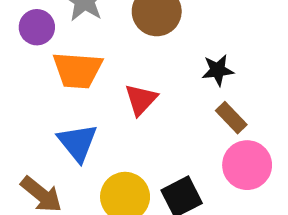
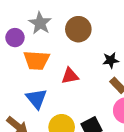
red triangle: (141, 100) -> (70, 76), turned 36

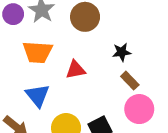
purple circle: (15, 38) -> (13, 14), moved

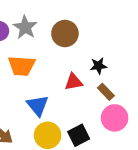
red triangle: (76, 70) -> (74, 82), moved
blue triangle: (38, 96) -> (38, 105), moved

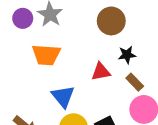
brown circle: (65, 34) -> (111, 21), moved

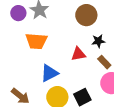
blue triangle: (63, 96) -> (49, 73), turned 42

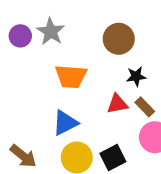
orange trapezoid: (36, 41) -> (71, 76), moved
red triangle: (78, 54) -> (117, 104), moved

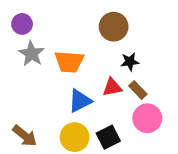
gray star: (51, 32) -> (31, 54), moved
blue triangle: (65, 123) -> (80, 101), moved

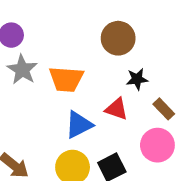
red triangle: (112, 87) -> (117, 109), turned 30
brown rectangle: (138, 90) -> (164, 109), moved

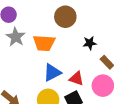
brown circle: (118, 38) -> (65, 17), moved
red triangle: (117, 109) -> (76, 79), moved

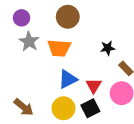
brown circle: (65, 17) -> (68, 17), moved
red triangle: (76, 79) -> (94, 86), turned 42

